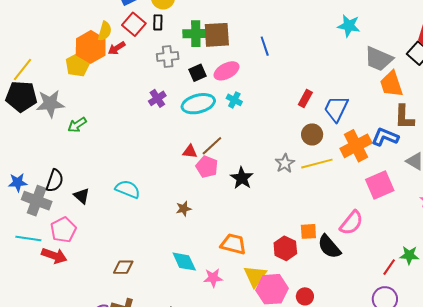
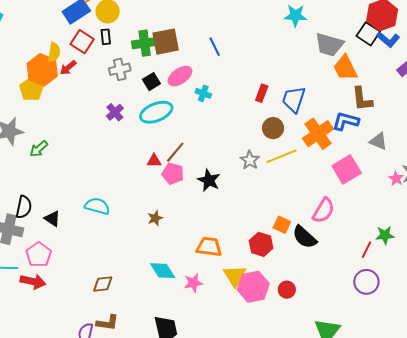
cyan cross: (234, 100) -> (203, 93), moved
orange square: (308, 231) -> (282, 225), turned 36

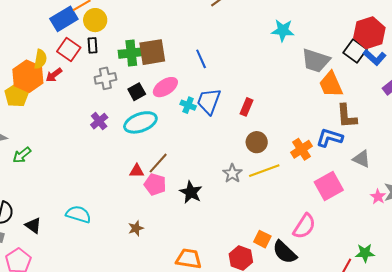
blue trapezoid: (294, 99) -> (209, 101), moved
orange cross: (318, 134) -> (301, 149), size x0.7

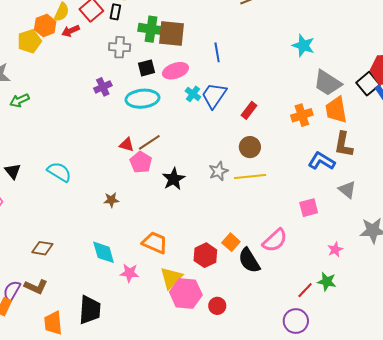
orange hexagon: (28, 76) -> (45, 26), size x0.7
orange cross: (301, 149) -> (302, 115), moved
pink square: (329, 186) -> (309, 208), size x0.7
pink star: (378, 197) -> (335, 250), moved

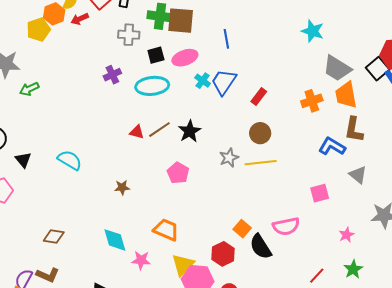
pink pentagon: (141, 162) -> (178, 173), moved
black star: (174, 179) -> (190, 131), moved
pink semicircle: (275, 240) -> (286, 226), turned 32
red hexagon: (205, 255) -> (223, 254), moved
green star: (327, 282) -> (353, 269), moved, turned 30

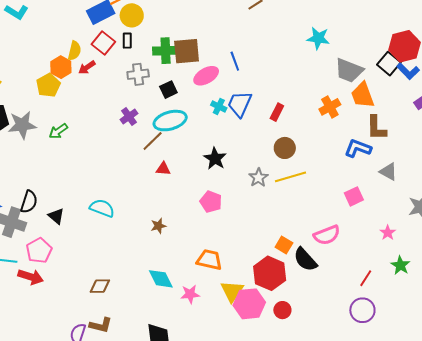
pink ellipse: (185, 58) -> (206, 76), moved
green arrow: (29, 89) -> (58, 131), moved
brown line: (159, 130) -> (153, 141), moved
red hexagon: (223, 254) -> (270, 273), size x1.4

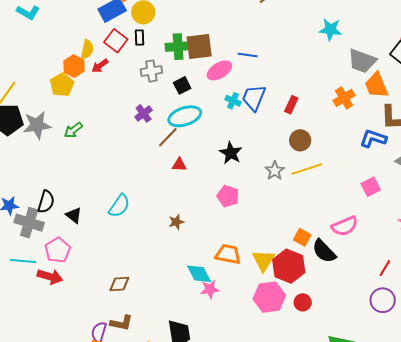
blue line: (235, 61) -> (248, 55), turned -60
cyan semicircle: (102, 208) -> (119, 206), turned 105
cyan diamond: (161, 279) -> (199, 274), moved
yellow triangle: (232, 291) -> (263, 260), moved

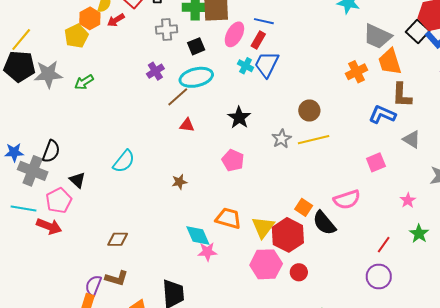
pink ellipse: (219, 70) -> (234, 34), turned -35
red rectangle: (291, 105) -> (258, 40), moved
black triangle: (74, 215) -> (77, 180), moved

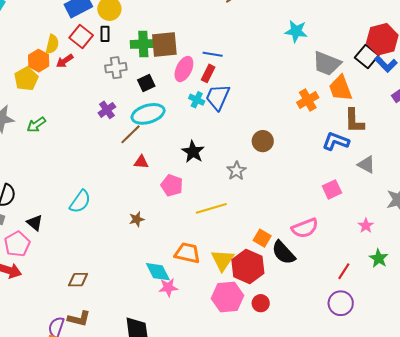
yellow line: (314, 140) -> (211, 208), moved
pink pentagon: (233, 160) -> (172, 185), moved

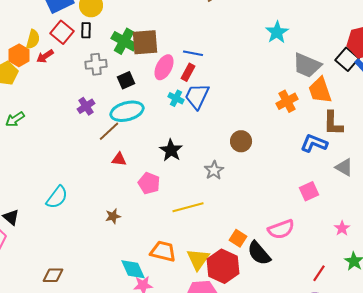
cyan star: (296, 31) -> (277, 32), turned 30
green cross: (143, 44) -> (124, 41), turned 30

